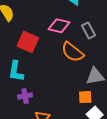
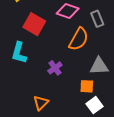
orange semicircle: (72, 52) -> (79, 39), turned -105
purple cross: (25, 96) -> (55, 68), moved, turned -32

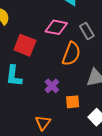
orange square: (87, 86) -> (73, 102), moved

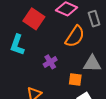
orange square: (73, 102) -> (75, 80), moved

